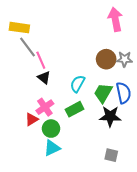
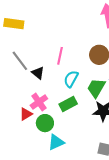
gray line: (28, 47) -> (20, 61), moved
pink line: (41, 60) -> (60, 56), moved, turned 36
cyan triangle: (52, 148) -> (56, 142), moved

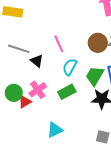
pink line: (60, 56) -> (59, 44), turned -36
gray line: (20, 61) -> (19, 49), turned -35
green circle: (45, 123) -> (14, 93), moved

